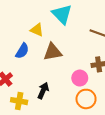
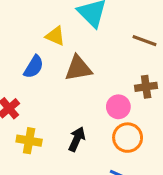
black arrow: (43, 91) -> (77, 139), moved

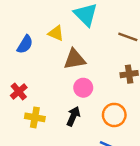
blue semicircle: (34, 67) -> (25, 44), moved
pink circle: (118, 107) -> (83, 88), moved

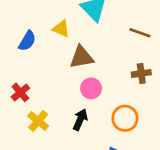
yellow cross: (35, 117) -> (38, 121), turned 30

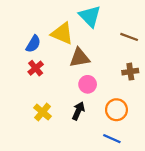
yellow triangle: (61, 29) -> (62, 33), size x1.5
red cross: (20, 92) -> (36, 68), moved

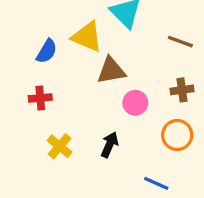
red cross: (36, 68) -> (40, 98), moved, turned 35
pink circle: (88, 84) -> (135, 103), moved
orange circle: (116, 110) -> (177, 135), moved

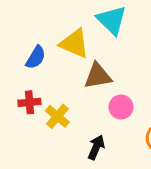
yellow cross: (60, 146) -> (57, 116), moved

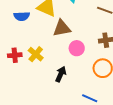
blue semicircle: (36, 57) -> (22, 16), turned 56
red cross: (29, 102) -> (15, 55), moved

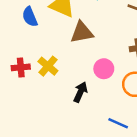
blue semicircle: (22, 16) -> (30, 17), turned 70
pink circle: (77, 48) -> (104, 69), moved

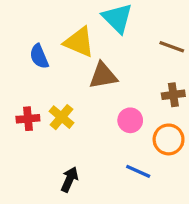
black arrow: (80, 92) -> (70, 179), moved
blue line: (118, 123) -> (138, 171), moved

